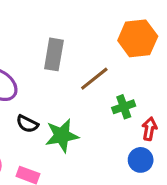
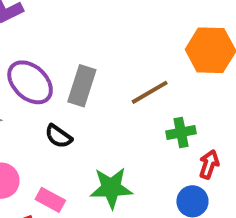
gray rectangle: (54, 54) -> (82, 86), moved
green star: (62, 136) -> (111, 188), moved

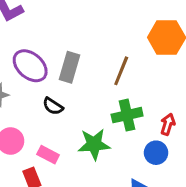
brown line: (150, 92) -> (121, 71), turned -36
green cross: (181, 132) -> (127, 115), moved, size x1.4

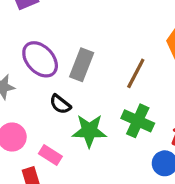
green cross: (127, 115) -> (138, 121), turned 32
green star: (94, 144) -> (89, 131), moved

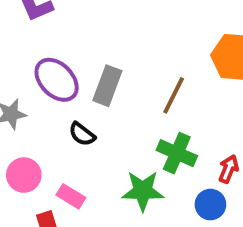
green star: (89, 131) -> (143, 191), moved

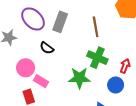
brown line: (174, 95) -> (96, 27), turned -36
pink circle: (24, 175) -> (26, 68), moved

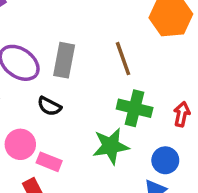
blue circle: (116, 85) -> (165, 160), moved

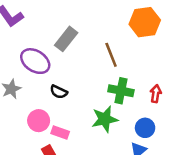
gray rectangle: (64, 60) -> (66, 39), moved, turned 30

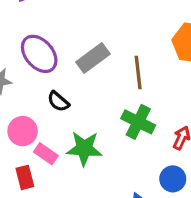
gray rectangle: (66, 39) -> (93, 58), moved
green star: (105, 119) -> (84, 148), moved
blue circle: (145, 128) -> (173, 179), moved

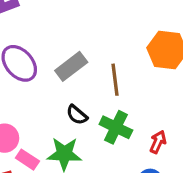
black semicircle: (58, 101) -> (77, 115), moved

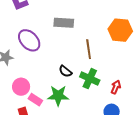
gray rectangle: (71, 66) -> (64, 23), moved, turned 42

